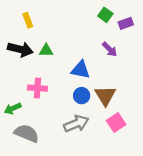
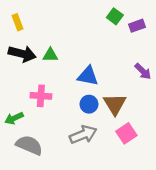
yellow rectangle: (28, 20) -> (18, 22), moved
purple arrow: (110, 49) -> (143, 71), moved

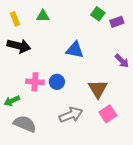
green triangle: (50, 55) -> (43, 16), moved
blue triangle: (88, 76) -> (75, 50), moved
blue circle: (89, 104) -> (57, 82), moved

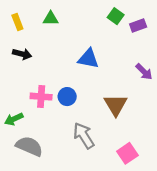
black arrow: (19, 46) -> (22, 54), size x0.7
pink square: (108, 114) -> (127, 153), moved
gray arrow: (71, 115) -> (84, 136), turned -100

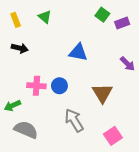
green triangle: (51, 18) -> (45, 17), turned 40

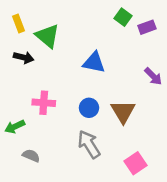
green triangle: (45, 17) -> (47, 36), moved, size x1.5
blue circle: (59, 86) -> (89, 108), moved
gray semicircle: (26, 130) -> (31, 156), size x0.6

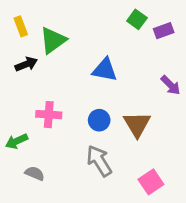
green triangle: (47, 36) -> (53, 40), turned 44
black arrow: (24, 57) -> (26, 64), turned -36

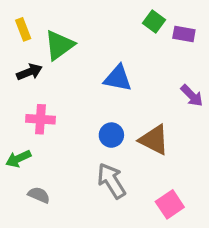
purple rectangle: (164, 31) -> (184, 34), turned 30
pink cross: (49, 115) -> (40, 119), moved
brown triangle: (137, 124) -> (154, 140), turned -32

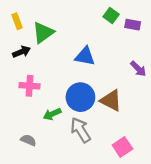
blue circle: (111, 135) -> (80, 97), size x1.6
green arrow: (18, 159) -> (52, 114), moved

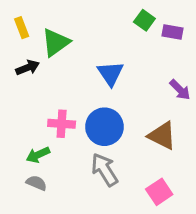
blue triangle: (85, 56) -> (110, 73), turned 45
pink cross: (29, 86) -> (62, 124), moved
brown triangle: (111, 101) -> (162, 136), moved
green arrow: (52, 114) -> (38, 155), moved

